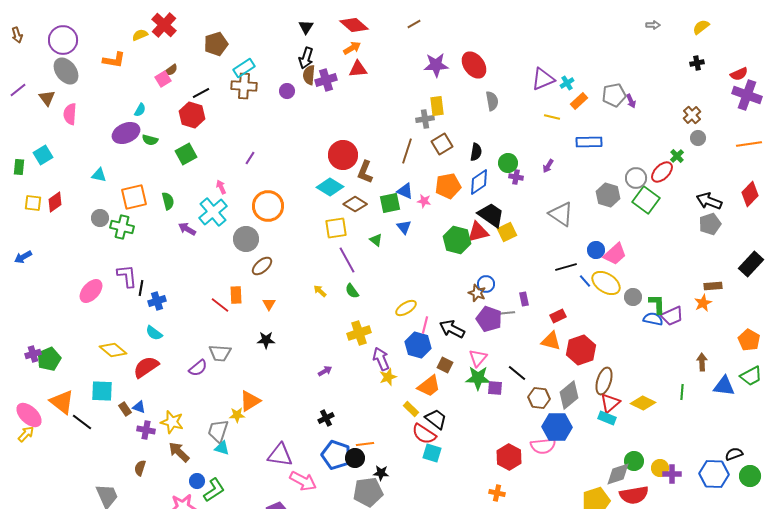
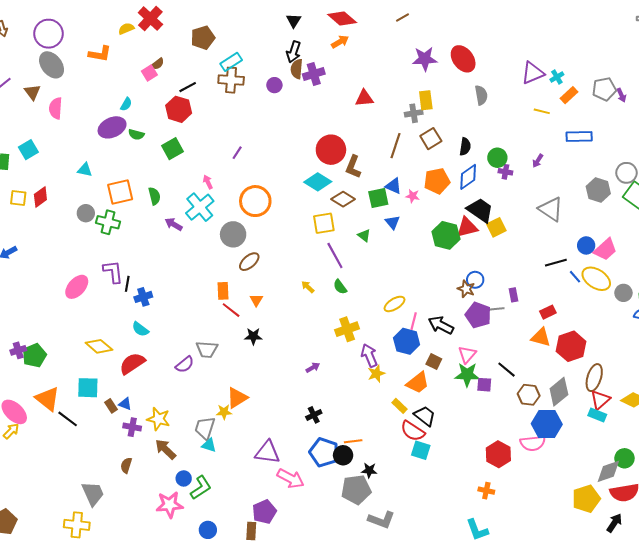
red triangle: (358, 69) -> (364, 98), moved
red line: (220, 305) -> (231, 310), moved

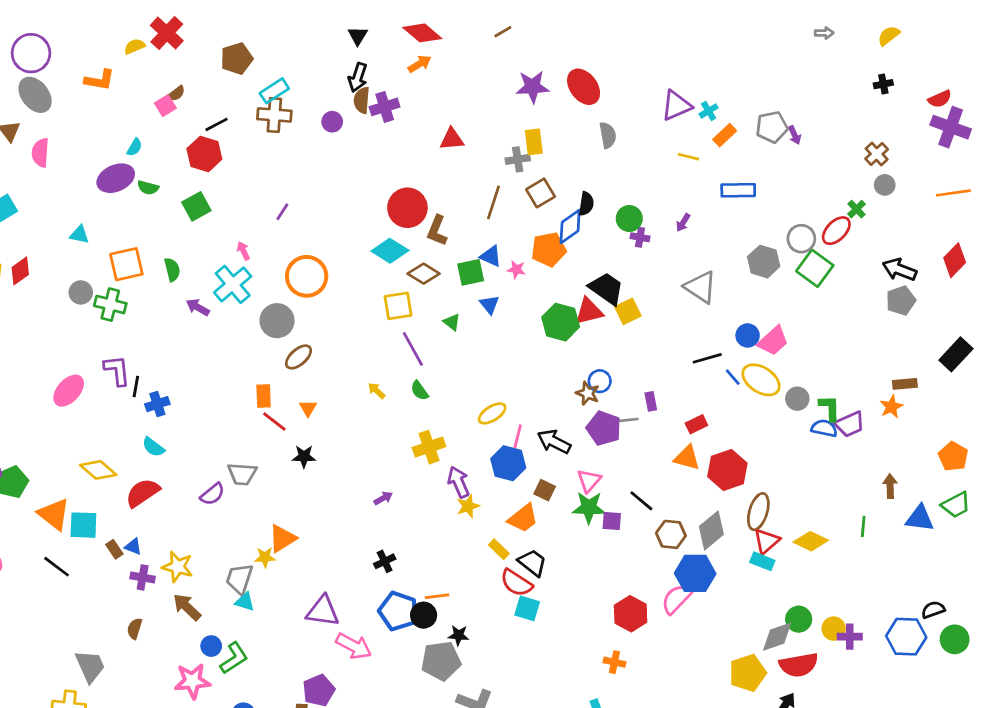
blue diamond: (468, 177) -> (570, 227), moved
orange triangle: (47, 399) -> (54, 514), moved
pink semicircle: (533, 443) -> (676, 599), turned 140

